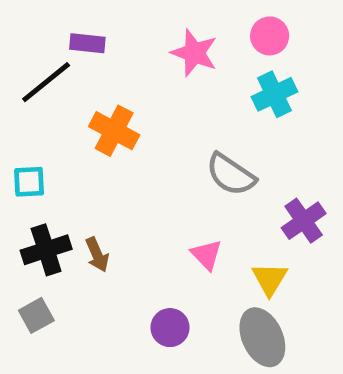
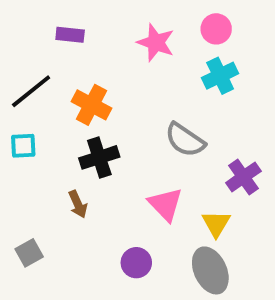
black line: (46, 82) -> (31, 91), moved
black cross: (46, 250) -> (99, 157), moved
pink triangle: (206, 255) -> (166, 204), size x1.4

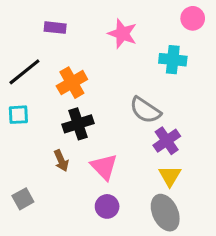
pink circle: (216, 29) -> (193, 18), moved
cyan cross: (220, 76) -> (173, 60), turned 32
orange cross: (91, 105) -> (72, 83), turned 32
purple cross: (243, 177) -> (167, 141), moved
pink triangle: (166, 204) -> (104, 167), moved

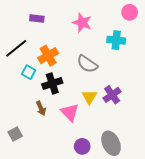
gray semicircle: (145, 110) -> (87, 64), moved
cyan square: (18, 115) -> (29, 72), moved, turned 32
yellow triangle: (170, 176) -> (89, 97), moved
purple circle: (107, 206) -> (82, 146), moved

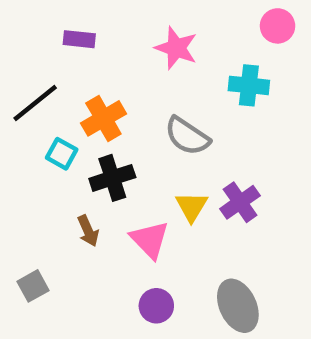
purple circle: (82, 146) -> (156, 306), moved

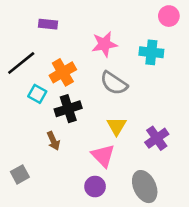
pink star: (176, 48) -> (104, 44), moved, turned -30
purple cross: (240, 202) -> (157, 138), moved
pink triangle: (150, 240) -> (103, 156), moved

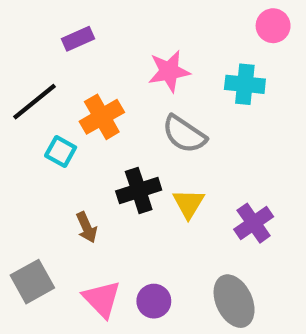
purple rectangle: (48, 24) -> (78, 39), turned -30
black cross: (68, 109) -> (139, 191), moved
pink triangle: (103, 156) -> (102, 299), moved
gray square: (20, 174) -> (32, 282), size x1.4

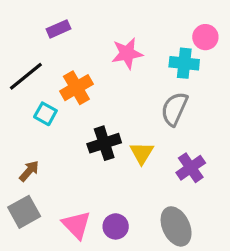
pink circle: (273, 26) -> (205, 37), moved
gray semicircle: (184, 134) -> (174, 109), moved, turned 80
brown arrow: (87, 227) -> (29, 171), moved, turned -115

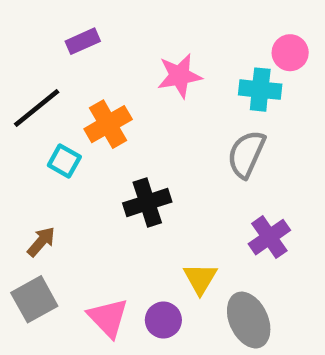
yellow triangle: (142, 153) -> (200, 279), moved

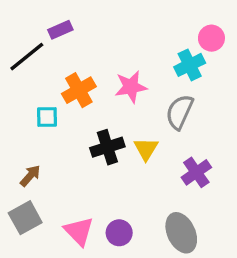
pink star: (180, 76) -> (131, 87), moved
cyan cross: (260, 90) -> (190, 65), turned -32
black line: (37, 108) -> (27, 57), moved
cyan square: (64, 161) -> (47, 117), turned -30
yellow triangle: (200, 279) -> (146, 149), moved

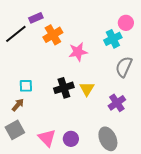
orange cross: (79, 90) -> (53, 35), moved
gray semicircle: (180, 112) -> (124, 67), moved
cyan square: (47, 117) -> (26, 86), moved

